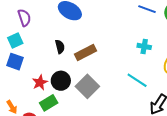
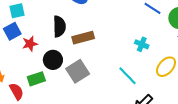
black semicircle: (60, 47) -> (59, 26), size x1.5
blue square: (15, 62) -> (12, 31), turned 30
red star: (40, 83) -> (30, 44), moved

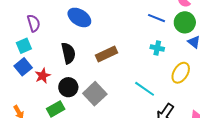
brown rectangle: (83, 38) -> (106, 54), moved
cyan cross: (142, 44) -> (157, 48), moved

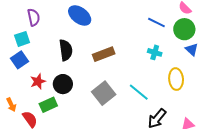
yellow ellipse: (181, 73) -> (176, 79), turned -40
red star: (43, 76) -> (38, 81), moved
gray square: (95, 94) -> (104, 93), moved

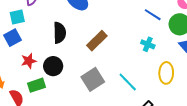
brown rectangle: (104, 54) -> (97, 41), turned -30

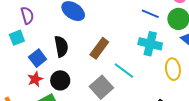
blue square: (12, 38) -> (38, 58), moved
cyan cross: (148, 44) -> (150, 44), size x1.6
cyan line: (128, 82) -> (124, 71), moved

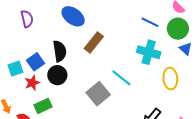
cyan square: (17, 38) -> (15, 69), moved
brown rectangle: (99, 48) -> (94, 43), moved
black circle: (60, 80) -> (57, 75), moved

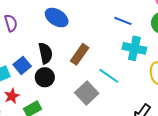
blue line: (150, 22) -> (123, 21), moved
brown rectangle: (94, 43) -> (80, 54), moved
red star: (32, 83) -> (12, 96), moved

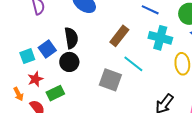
brown rectangle: (80, 54) -> (119, 36), moved
gray square: (87, 93) -> (110, 80), turned -30

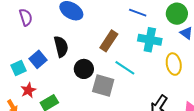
black circle: (69, 62) -> (84, 69), moved

